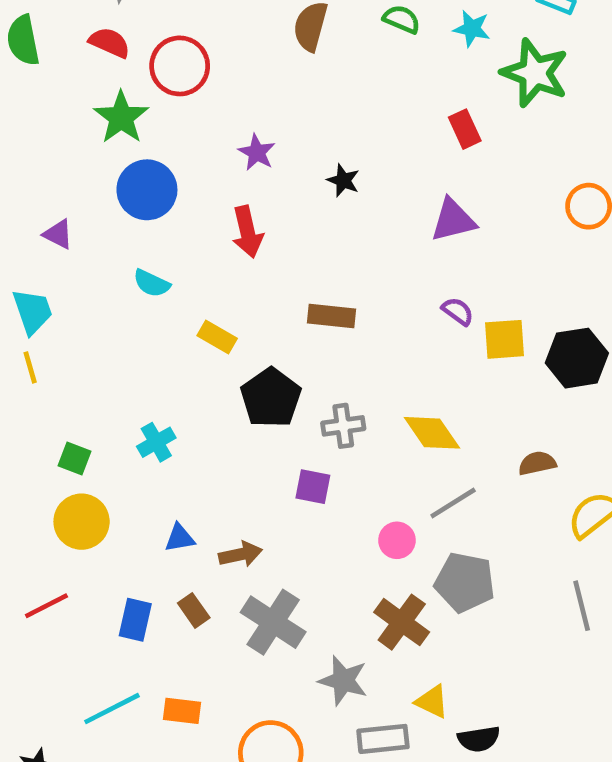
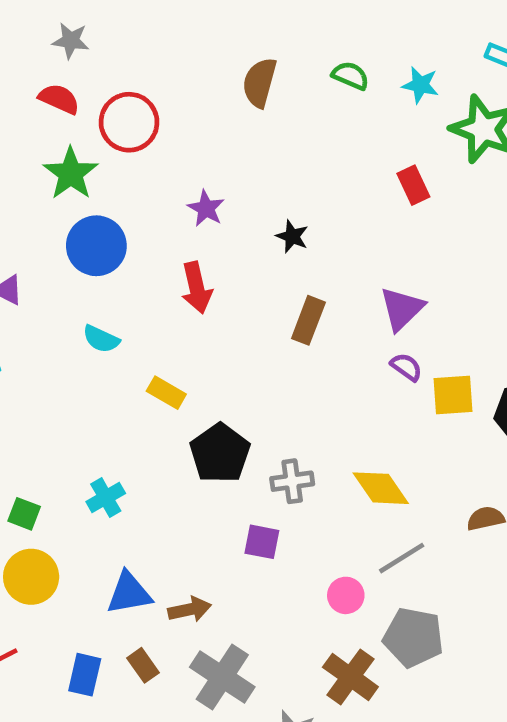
purple triangle: (453, 220) -> (402, 309), moved, turned -30
brown rectangle: (332, 316) -> (308, 320), moved, turned -75
blue triangle: (180, 538) -> (129, 593), size x1.5

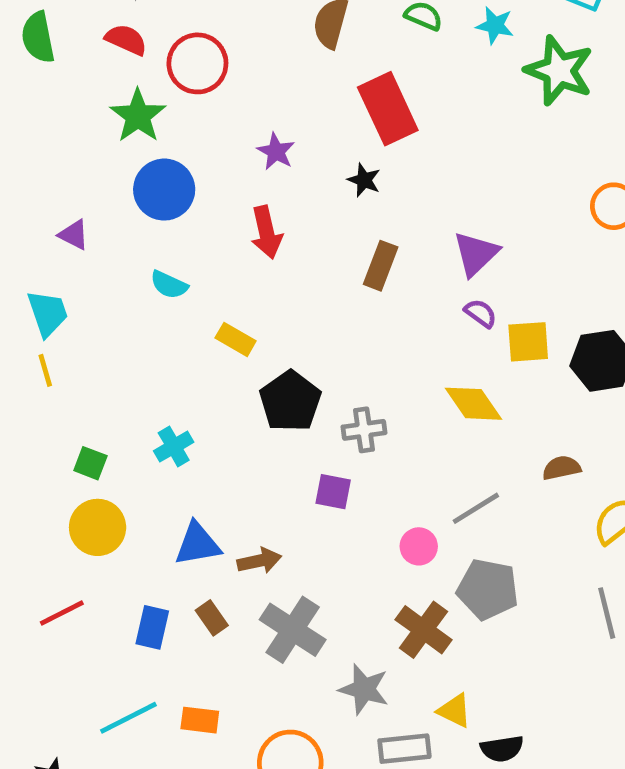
red rectangle: (413, 185) -> (388, 109), moved, size x1.8
yellow diamond: (381, 488) -> (473, 404), moved

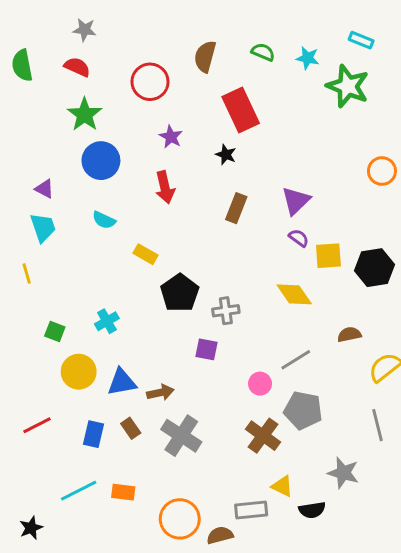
red circle: (197, 63) -> (150, 82), moved
cyan trapezoid: (48, 313) -> (43, 227), moved
yellow circle: (98, 527) -> (79, 372), moved
gray star: (364, 689) -> (343, 473), moved

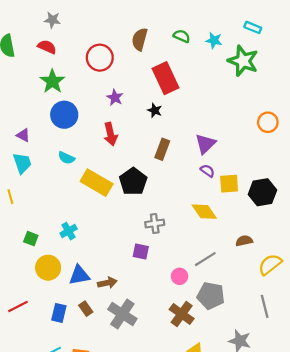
yellow rectangle: (146, 254) -> (97, 183), size x1.8
black pentagon: (180, 293) -> (133, 182), moved

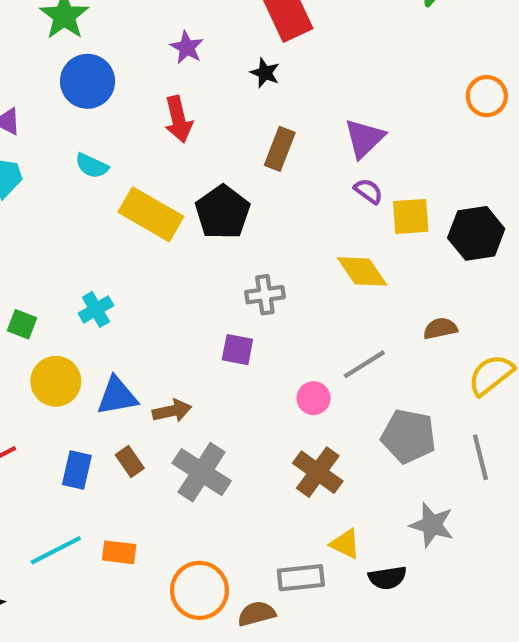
gray pentagon: (211, 296) -> (409, 436), moved

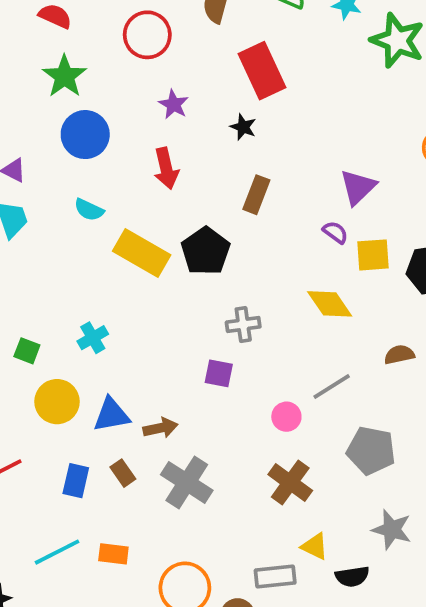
purple triangle: (364, 138) -> (358, 187), moved

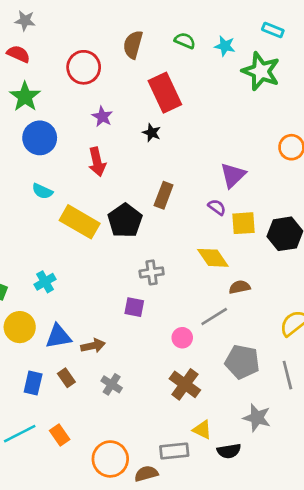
brown rectangle: (256, 195) -> (164, 195), moved
brown semicircle: (399, 355) -> (240, 287), moved
gray cross: (187, 482) -> (112, 384), size x0.6
orange rectangle: (113, 554) -> (60, 435), turned 48

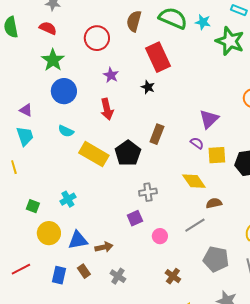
green semicircle: (185, 41) -> (173, 18), size x1.8
purple square: (134, 307) -> (135, 218), turned -35
pink circle: (182, 338) -> (160, 236), moved
brown cross: (185, 384) -> (173, 276), size x0.7

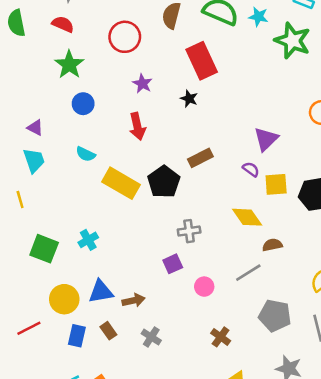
blue circle: (64, 91) -> (83, 104), size x0.7
brown rectangle: (157, 134) -> (200, 158), turned 42
green square: (33, 206) -> (44, 249), size x1.6
yellow circle: (49, 233) -> (64, 299), moved

